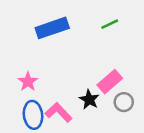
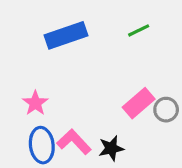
black star: (89, 100) -> (111, 148), moved, turned 30
gray circle: (124, 102) -> (166, 110), moved

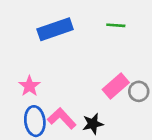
green line: (139, 30) -> (116, 25), turned 30

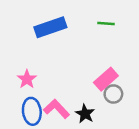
gray circle: (139, 91) -> (113, 94), moved
black star: (93, 124) -> (85, 114), turned -30

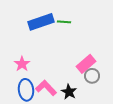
green line: (106, 23) -> (64, 22), moved

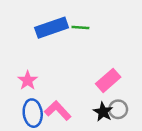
gray circle: (92, 76) -> (118, 109), moved
black star: (69, 92) -> (103, 112), moved

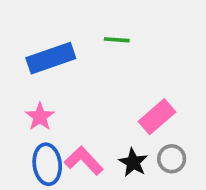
blue rectangle: (52, 28) -> (51, 58), moved
black star: (103, 112) -> (133, 162), moved

